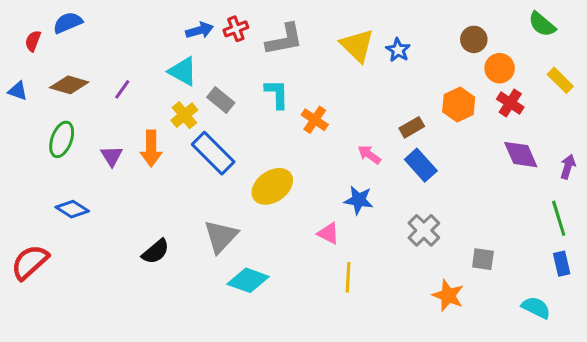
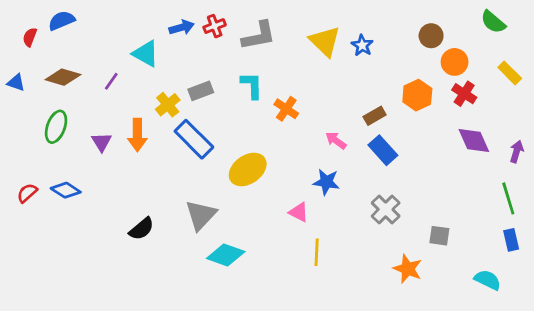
cyan triangle: (183, 71) -> (146, 54), moved
gray rectangle: (221, 100) -> (201, 91), turned -60
red semicircle: (30, 262) -> (27, 193), moved, size x0.6

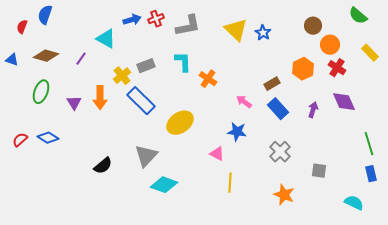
blue semicircle: (62, 21) -> (45, 15), turned -48
purple arrow: (517, 152) -> (313, 110), moved
orange star: (408, 269) -> (284, 195), moved

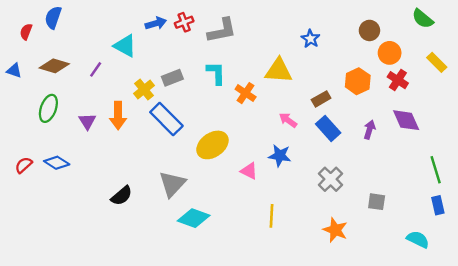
yellow triangle: (236, 30) -> (279, 71), moved, turned -40
pink triangle: (217, 154) -> (249, 171), moved

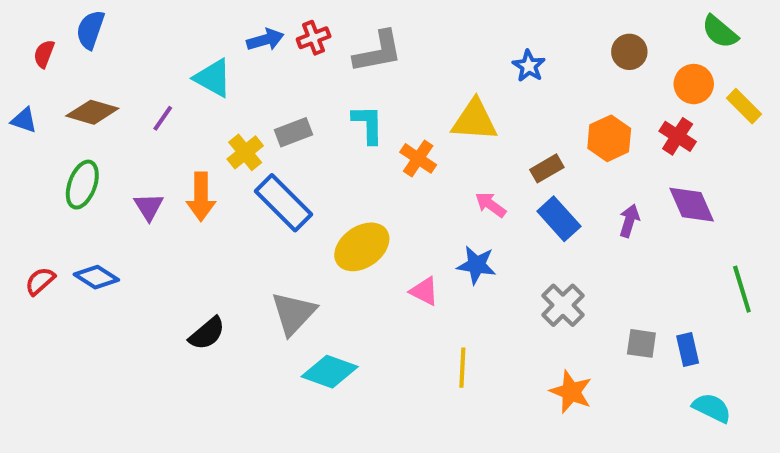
orange circle: (390, 53) -> (694, 84), moved
blue rectangle: (438, 205) -> (688, 349), moved

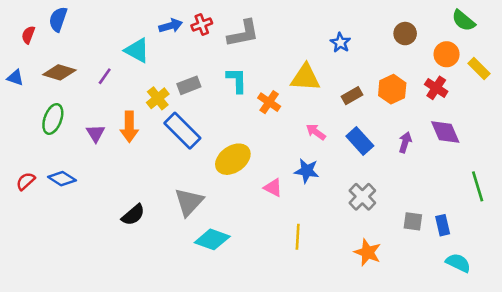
brown rectangle: (547, 168) -> (352, 96), moved

